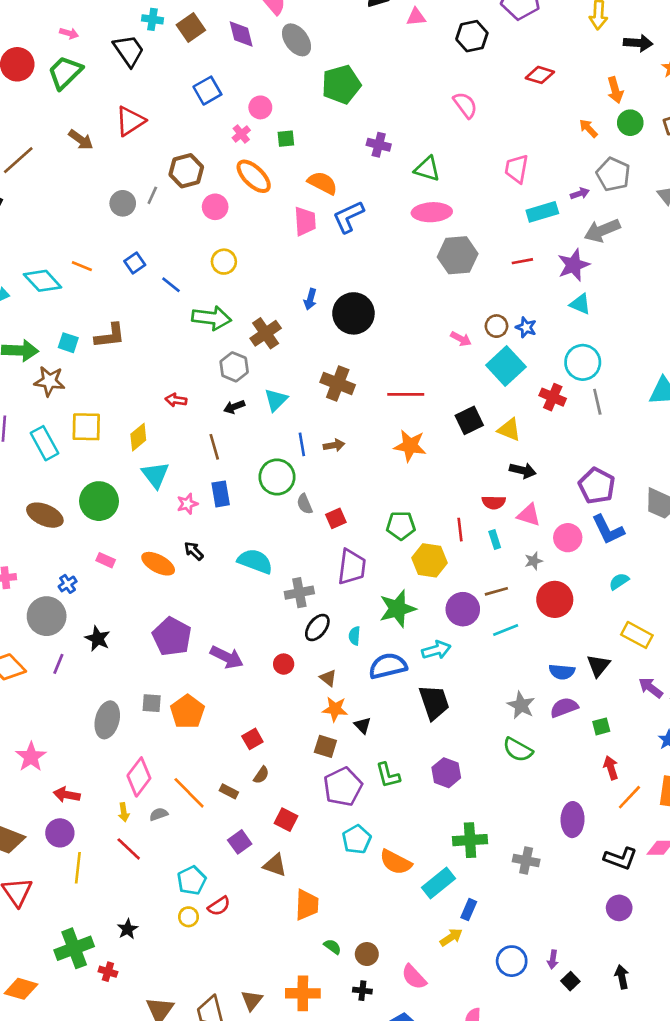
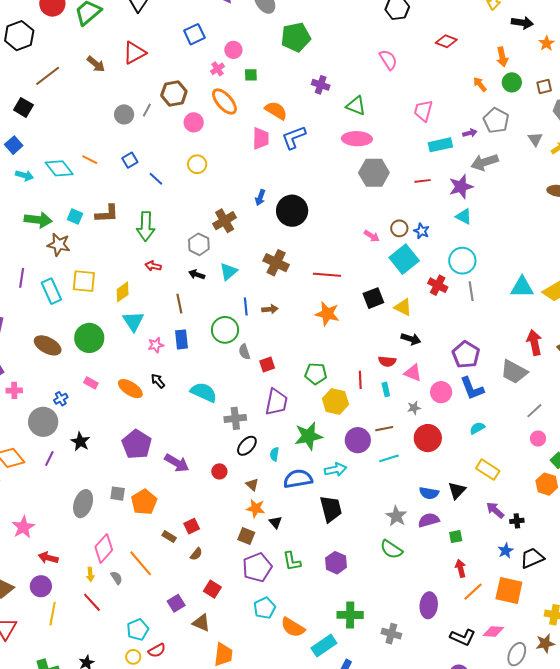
green arrow: (211, 318) -> (146, 226), moved, turned 80
black arrow: (234, 407) -> (197, 274), turned 35
brown rectangle: (229, 791) -> (169, 537), moved
gray semicircle: (159, 814) -> (117, 578), turned 72

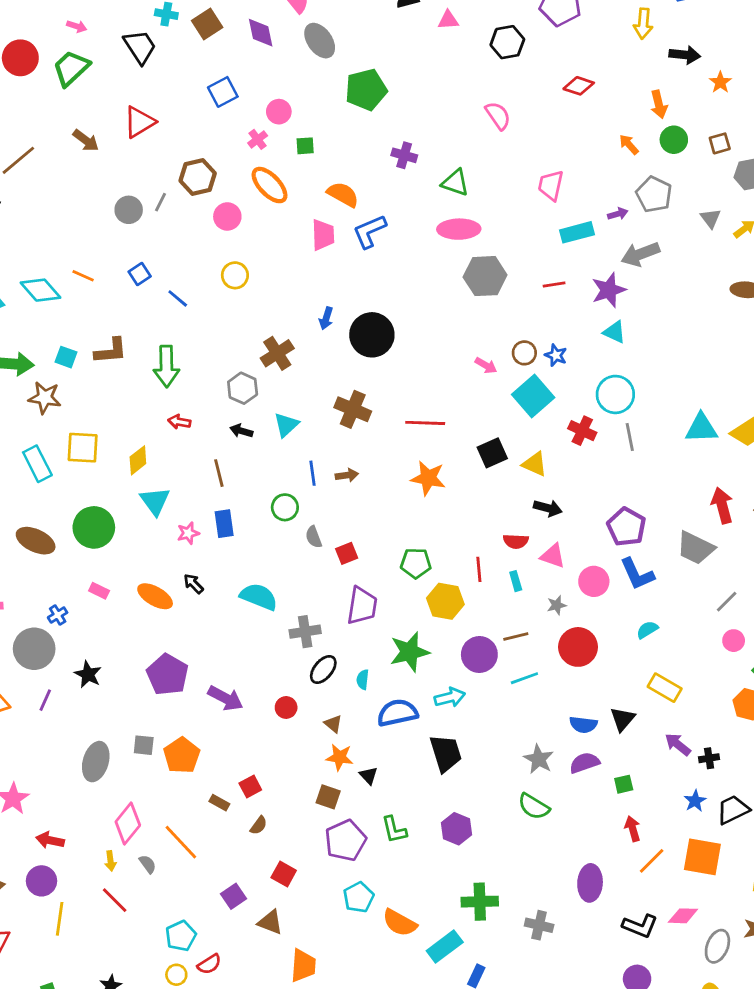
green circle: (225, 330) -> (285, 507), size x0.7

